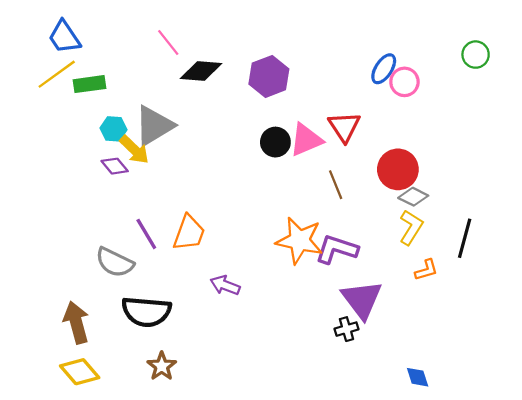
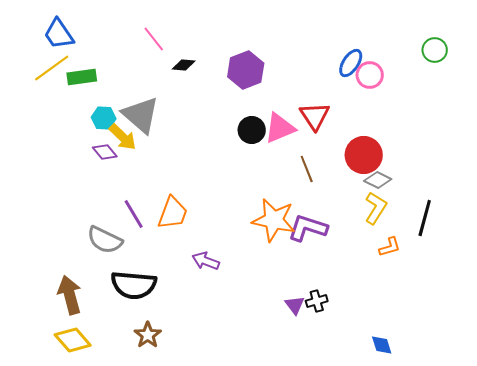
black diamond: (201, 71) -> (184, 65), size x0.6
gray triangle: (154, 126) -> (141, 115), turned -48
purple triangle: (362, 300) -> (295, 305), moved, size x0.5

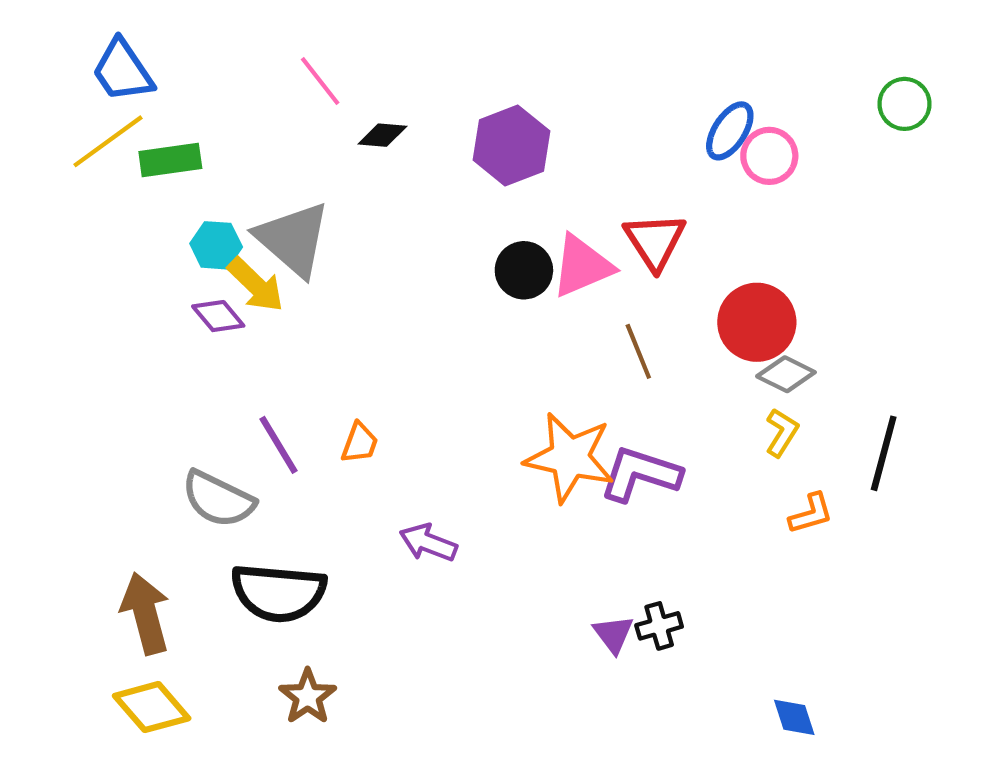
yellow L-shape: (376, 208) -> (782, 432), size x0.7
orange trapezoid: (173, 213) -> (360, 443), size x0.6

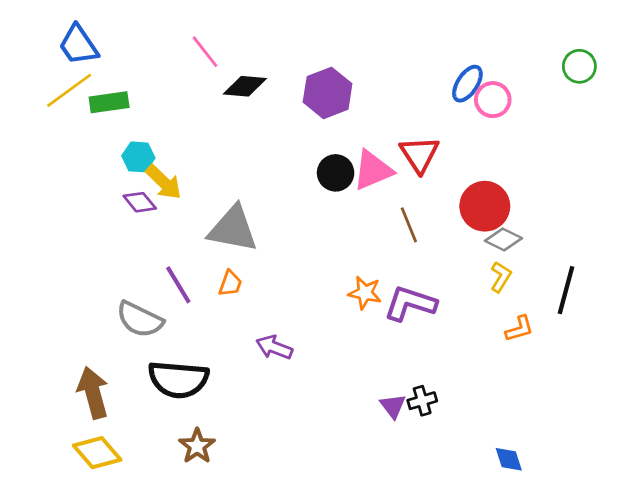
black diamond: (382, 135) -> (245, 86), size x1.4
gray triangle: (293, 239) -> (233, 229), moved, turned -30
orange star: (570, 457) -> (365, 293), size x0.6

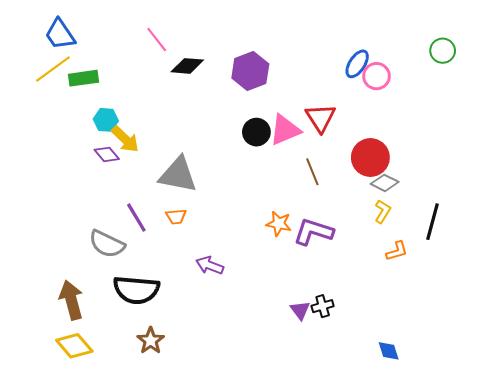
orange trapezoid: (230, 283) -> (176, 217), turned 65

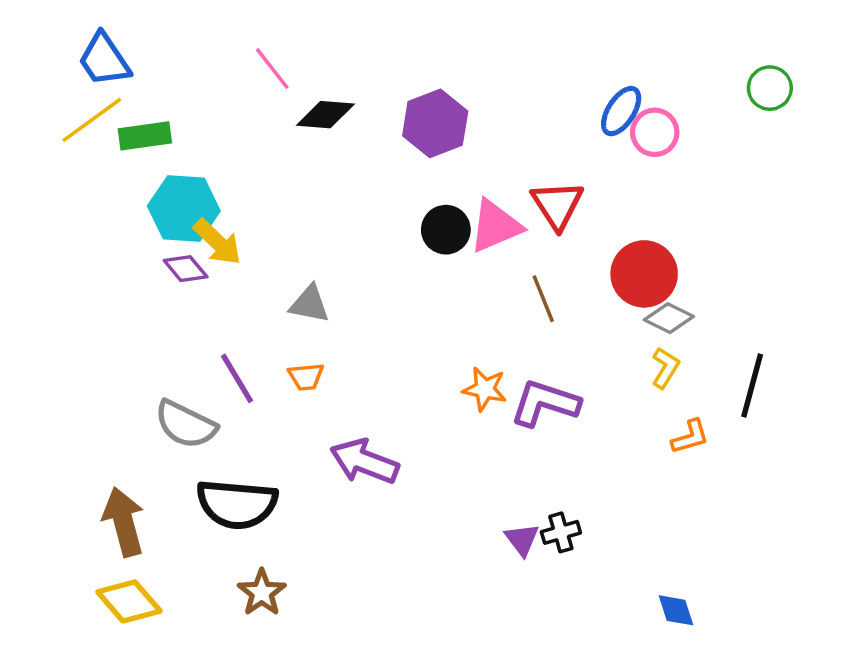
cyan hexagon: (106, 120) -> (184, 208), size x1.6
gray triangle: (178, 175) -> (310, 304), size x0.6
purple arrow: (210, 265) -> (364, 462), size x1.4

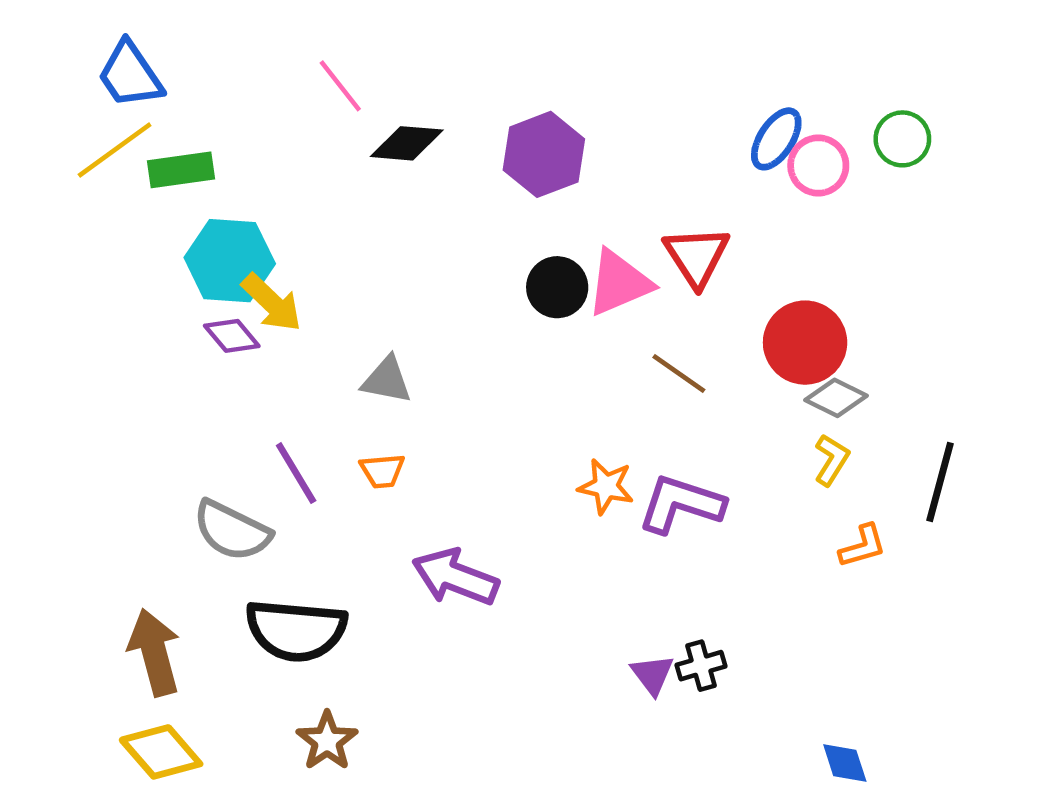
green circle: (770, 88) -> (902, 139), moved
brown line: (543, 299) -> (679, 374), turned -33

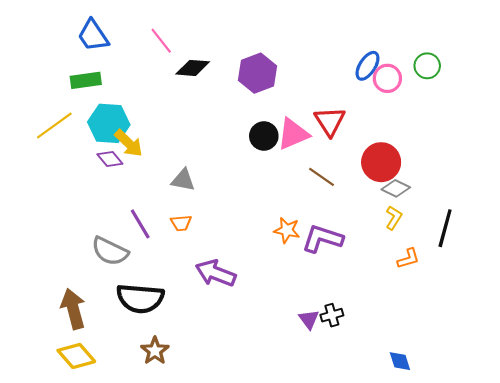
blue trapezoid: (130, 75) -> (93, 35), moved
yellow line: (115, 150) -> (54, 126), moved

